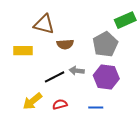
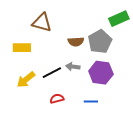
brown semicircle: (65, 44) -> (76, 42), moved
yellow arrow: (32, 101) -> (26, 80), moved

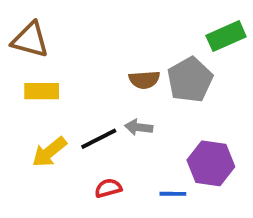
brown triangle: (42, 23) -> (30, 40), moved
purple hexagon: (101, 73) -> (211, 163), moved

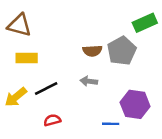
black line: (99, 139) -> (46, 89), moved
yellow arrow: (49, 152) -> (16, 97), moved
red semicircle: (108, 188) -> (52, 120), moved

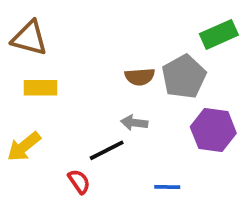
black line: (46, 89) -> (107, 150), moved
purple hexagon: (135, 104) -> (213, 130), moved
red semicircle: (52, 120) -> (79, 182), turned 70

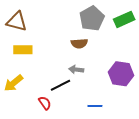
gray pentagon: (184, 77) -> (92, 18), moved

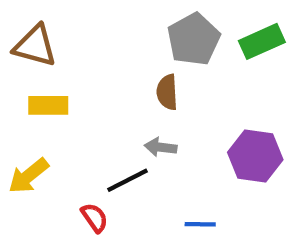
brown semicircle: (79, 43) -> (167, 92), turned 91

